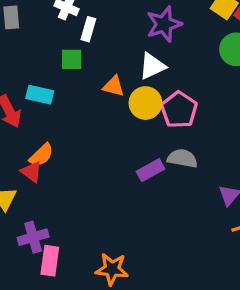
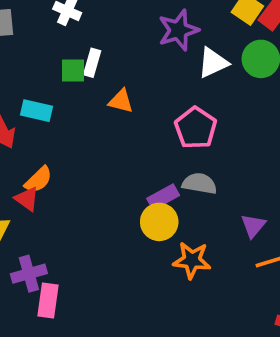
white rectangle: (88, 29) -> (92, 63), moved
white triangle: (152, 66) -> (213, 63), moved
yellow circle: (145, 103) -> (159, 222), moved
orange star: (112, 269) -> (192, 260), moved

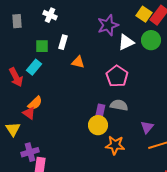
green square: (73, 70) -> (42, 46), moved
cyan rectangle: (37, 111) -> (34, 67), turned -63
purple rectangle: (163, 197) -> (100, 112), turned -49

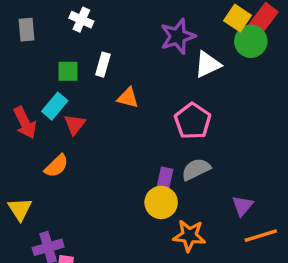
green circle: (151, 40) -> (251, 41), moved
gray semicircle: (119, 105) -> (196, 169), turned -36
red triangle: (29, 113) -> (75, 124), moved, turned 32

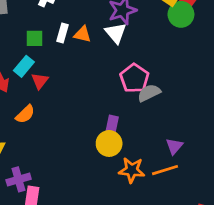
white triangle: (208, 65) -> (116, 33), moved, turned -45
orange triangle: (128, 98) -> (82, 34), moved
gray semicircle: (196, 169) -> (149, 93), moved
orange line: (261, 236) -> (165, 170), moved

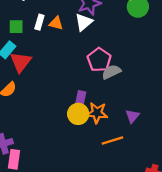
white triangle: (116, 33) -> (84, 22), turned 30
red triangle: (40, 81) -> (21, 62), size x1.5
orange star: (132, 170) -> (97, 113), moved
orange line: (165, 170) -> (112, 140), moved

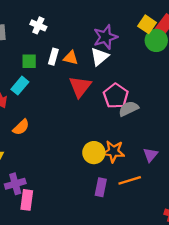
red triangle: (21, 62) -> (80, 87), moved
purple rectangle: (80, 100) -> (101, 187), moved

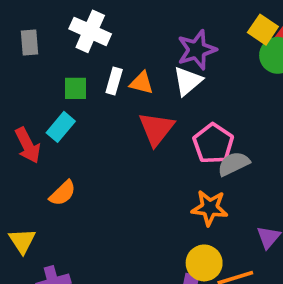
white cross: (38, 25) -> (90, 31), size x1.5
orange star: (113, 151) -> (210, 208), moved
yellow circle: (94, 153) -> (204, 263), moved

